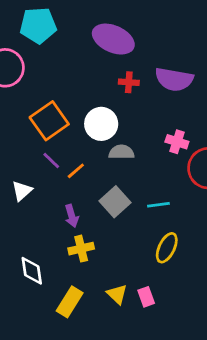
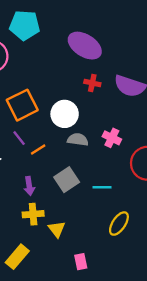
pink cross: (177, 142) -> (112, 138), moved
yellow ellipse: (167, 248) -> (119, 224), moved
yellow triangle: (117, 294) -> (57, 229), moved

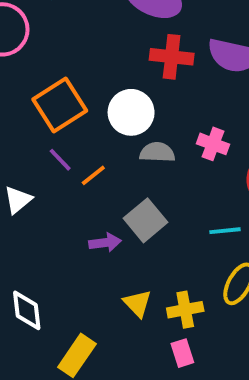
red cross: (92, 83) -> (172, 57), size x1.5
purple arrow: (29, 186) -> (105, 243), moved, turned -84
cyan line: (102, 187) -> (225, 231), moved
yellow cross: (33, 214) -> (185, 310), moved

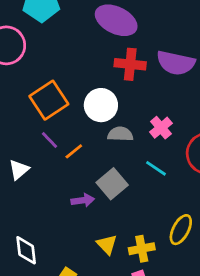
pink cross: (213, 144) -> (161, 128), turned 30
cyan line: (225, 231) -> (156, 168), moved, turned 40

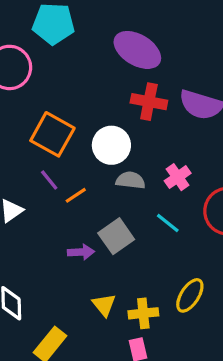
orange square: (49, 100) -> (52, 134), turned -33

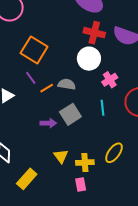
white circle: (111, 145) -> (89, 59), moved
gray semicircle: (131, 180) -> (67, 84), moved
cyan line: (168, 223) -> (102, 108), turned 42

